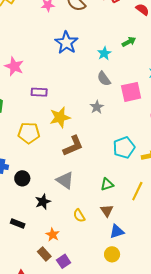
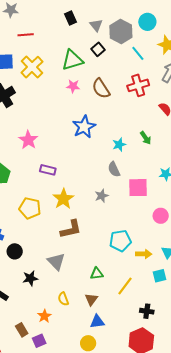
green arrow: (129, 42) -> (146, 138), turned 72
yellow star: (60, 117) -> (63, 199), turned -30
orange star: (53, 235) -> (44, 316), moved

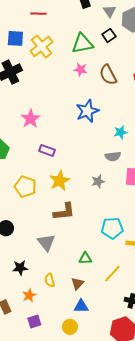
gray semicircle: (114, 169) -> (113, 156), turned -77
black star: (30, 278) -> (20, 268), moved
purple square: (39, 341) -> (34, 321), moved

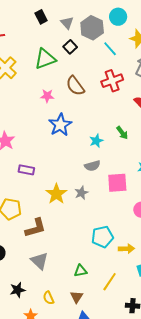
pink star: (81, 70) -> (47, 96), moved
yellow star: (60, 181) -> (56, 194), moved
brown L-shape: (64, 212) -> (35, 228), moved

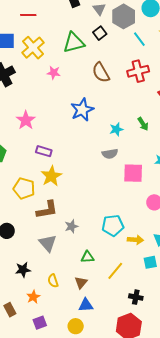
pink star: (47, 96) -> (54, 73), moved
gray star: (81, 193) -> (71, 226), moved
yellow star: (56, 194) -> (51, 176), moved

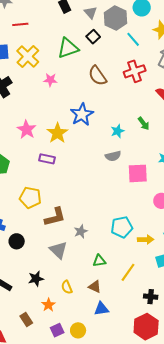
yellow star: (51, 176) -> (57, 133), moved
brown triangle: (81, 283) -> (95, 287), turned -40
yellow circle: (76, 326) -> (78, 330), moved

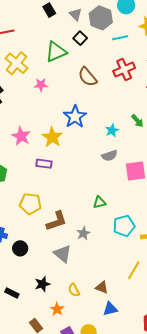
cyan line: (133, 39) -> (120, 38), turned -56
green triangle: (99, 261) -> (99, 202), moved

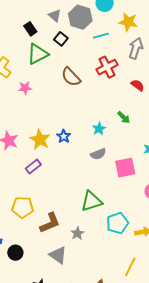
black rectangle: (49, 10) -> (30, 29), moved
blue star: (75, 117) -> (64, 136), moved, size x0.6
purple rectangle: (44, 164) -> (33, 167), turned -42
green triangle: (99, 202) -> (91, 201), size x1.6

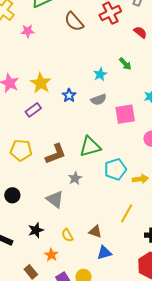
blue star: (64, 136) -> (69, 95), moved
brown L-shape: (50, 223) -> (56, 154), moved

